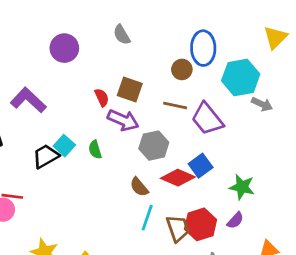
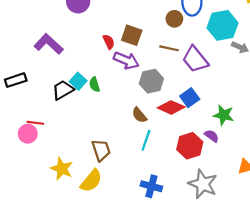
green semicircle: (95, 150) -> (95, 84), moved
purple semicircle: (235, 220) -> (212, 136), moved, turned -96
brown trapezoid: (178, 228) -> (101, 150), moved

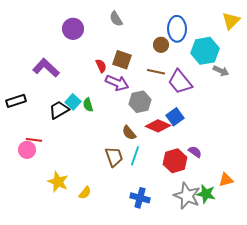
green star: (224, 115) -> (206, 194), moved
brown trapezoid: (101, 150) -> (114, 157), moved
yellow semicircle: (91, 181) -> (85, 193), size x0.6

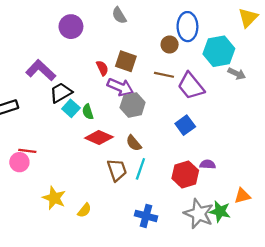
gray hexagon: (140, 102) -> (133, 105), moved
black trapezoid: (59, 110) -> (61, 93), moved
red diamond: (158, 126) -> (99, 138), moved
purple semicircle: (195, 152) -> (208, 164), turned -32

